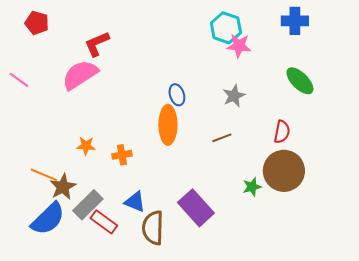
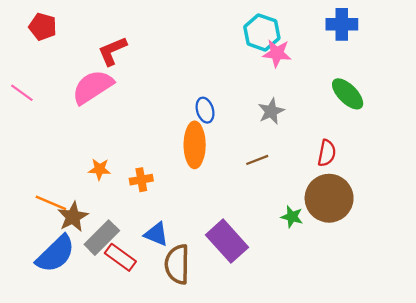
green star: (252, 187) -> (292, 217), turned 30

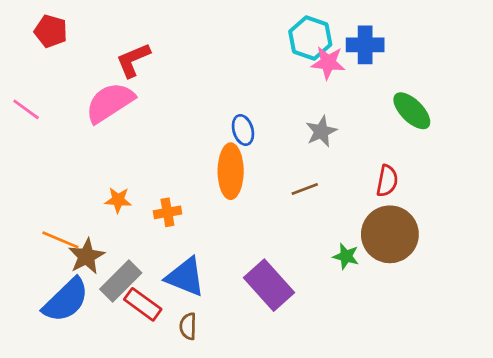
blue cross: (342, 24) -> (365, 45), moved
blue triangle: (156, 234) -> (185, 277), size x1.4
brown semicircle: (177, 264) -> (188, 326), moved, size x0.6

